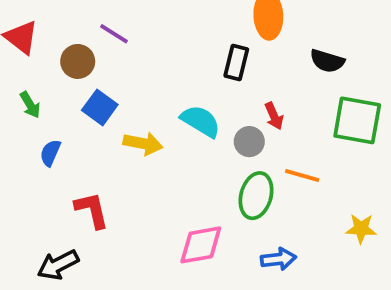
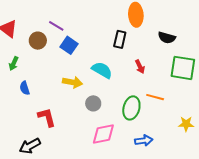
green arrow: (30, 105) -> (14, 63), turned 56
blue square: (100, 107) -> (69, 45), moved
gray circle: (249, 142) -> (93, 103), moved
blue semicircle: (50, 153) -> (25, 88), turned -40

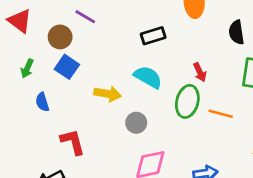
black semicircle: (167, 38) -> (236, 32), turned 66
black rectangle: (120, 39) -> (153, 36), moved, turned 60
blue square: (69, 45) -> (67, 67), moved
green ellipse: (131, 108) -> (187, 101), moved

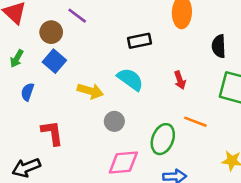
green ellipse: (187, 101) -> (163, 139), moved
blue semicircle: (42, 102) -> (27, 92), turned 30

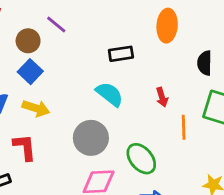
yellow arrow: (90, 91) -> (36, 108), moved
gray circle: (114, 121) -> (91, 138), size x1.6
orange line: (195, 122) -> (184, 127), moved, turned 65
green ellipse: (163, 139) -> (141, 159), turned -64

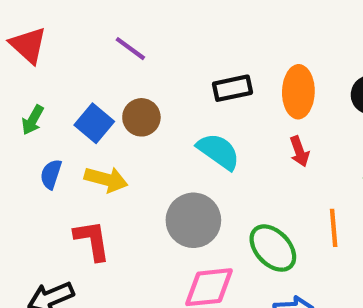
orange ellipse: (167, 26) -> (298, 92), moved
brown circle: (28, 41) -> (141, 117), moved
orange line: (184, 127) -> (334, 228), moved

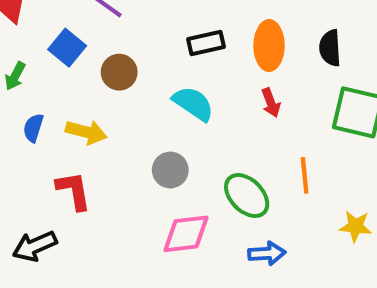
blue square: (94, 123) -> (67, 48), moved
gray circle: (193, 220) -> (170, 170), size x0.7

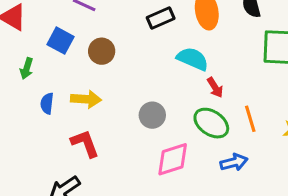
red arrow: (271, 103) -> (215, 87), moved
cyan semicircle: (193, 104) -> (193, 59), moved
orange line: (305, 175) -> (250, 119), moved

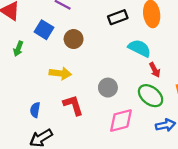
blue semicircle: (47, 103) -> (35, 110), moved
red L-shape: (85, 143) -> (73, 105), moved

